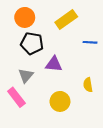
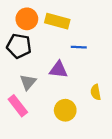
yellow rectangle: (66, 20) -> (57, 21), moved, turned 50
blue line: (90, 42) -> (79, 47), moved
black pentagon: (32, 43) -> (19, 46), moved

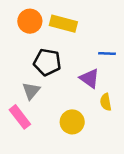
black pentagon: (19, 46) -> (47, 62), moved
blue line: (79, 47) -> (107, 53), moved
purple triangle: (58, 70) -> (90, 78), moved, turned 30

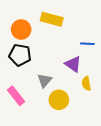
orange circle: (30, 21) -> (21, 29), moved
black pentagon: (47, 62) -> (20, 55), moved
gray triangle: (31, 91) -> (45, 80), moved

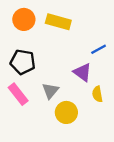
orange circle: (21, 29) -> (24, 19), moved
blue line: (87, 44) -> (99, 49), turned -32
pink rectangle: (16, 96) -> (18, 94), moved

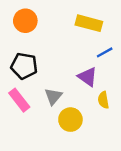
yellow rectangle: (58, 22) -> (89, 23), moved

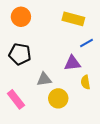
purple triangle: (88, 77) -> (72, 63), turned -42
gray triangle: (53, 96) -> (44, 79), turned 42
pink rectangle: (19, 100) -> (16, 99), moved

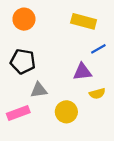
gray triangle: (44, 79) -> (39, 90), moved
yellow semicircle: (85, 82) -> (97, 94), turned -96
pink rectangle: (16, 99) -> (18, 113), turned -72

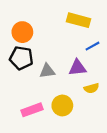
orange circle: (24, 19) -> (22, 32), moved
gray triangle: (39, 90) -> (47, 71), moved
pink rectangle: (18, 113) -> (32, 110), moved

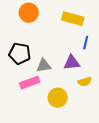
orange circle: (22, 32) -> (29, 13), moved
blue line: (93, 46) -> (86, 43), turned -48
pink rectangle: (32, 110) -> (30, 83), moved

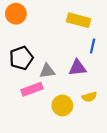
orange circle: (29, 13) -> (16, 14), moved
black pentagon: (20, 54) -> (21, 58), turned -30
yellow semicircle: (85, 82) -> (89, 97), moved

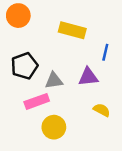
yellow rectangle: (79, 20) -> (72, 30), moved
yellow semicircle: (89, 97) -> (102, 110), turned -136
yellow circle: (62, 105) -> (54, 127), moved

